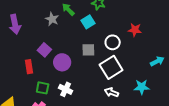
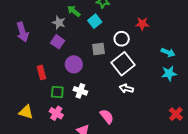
purple square: (44, 50) -> (58, 42), moved
cyan arrow: (157, 61) -> (168, 52), turned 56
cyan star: (142, 87) -> (169, 73), moved

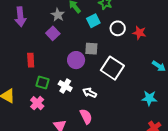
white circle: (122, 39) -> (118, 28), moved
purple circle: (74, 64) -> (76, 60), moved
white square: (123, 64) -> (112, 68), turned -30
cyan star: (169, 73) -> (149, 98), moved
white arrow: (126, 89) -> (90, 93), moved

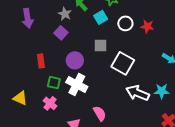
purple circle: (76, 60) -> (75, 60), moved
white cross: (65, 86) -> (77, 84), size x1.5
white arrow: (90, 93) -> (138, 93), moved, size x1.6

